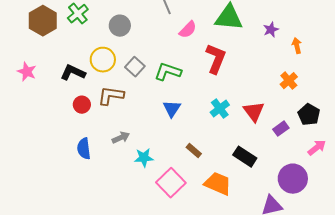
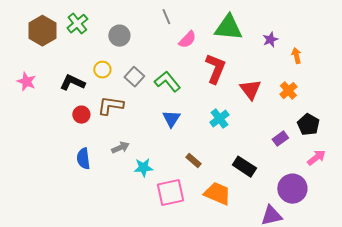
yellow circle: (103, 60) -> (102, 70), size x0.7
green L-shape: (168, 72) -> (167, 82), turned 32
red triangle: (254, 112) -> (250, 90), moved
pink square: (171, 183) -> (170, 193), turned 32

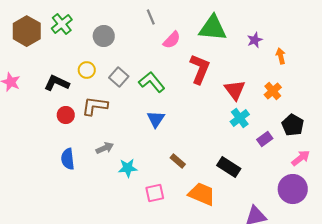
cyan cross: (219, 119) -> (240, 118), moved
purple circle: (292, 189) -> (293, 189), moved
pink square: (170, 193) -> (155, 193), size x0.7

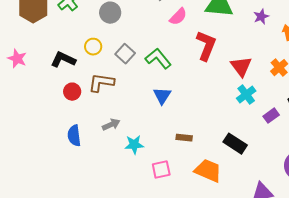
brown rectangle: (178, 161) -> (184, 138), turned -35

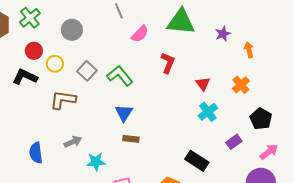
red L-shape: (206, 46) -> (168, 63), size x0.7
red triangle: (241, 67) -> (203, 84), size x0.7
red circle: (72, 92) -> (34, 51), moved
purple rectangle: (271, 116) -> (234, 142), moved
brown rectangle: (184, 138) -> (131, 139), moved

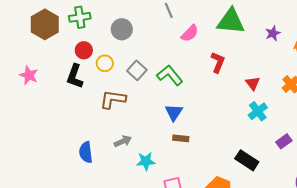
green cross: (30, 18) -> (80, 17), turned 30
black L-shape: (25, 77) -> (75, 76), turned -95

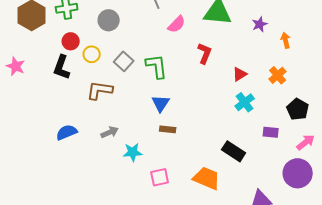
green L-shape: (170, 75) -> (157, 66), turned 32
red triangle: (253, 83) -> (240, 74), turned 35
purple rectangle: (284, 141) -> (271, 132), turned 42
blue semicircle: (86, 152) -> (67, 132), moved, turned 75

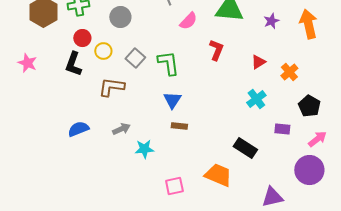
orange arrow: (286, 40) -> (308, 24), moved, size x1.8
red triangle: (240, 74) -> (258, 62), moved
pink square: (160, 177) -> (174, 186), moved

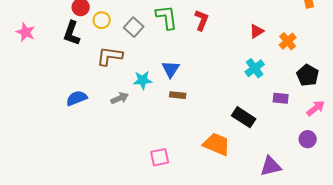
red L-shape: (216, 50) -> (202, 20), moved
green L-shape: (168, 63) -> (167, 17), moved
cyan star: (144, 149) -> (143, 80), moved
purple circle: (309, 170) -> (308, 139), size x0.6
pink square: (174, 186) -> (160, 157), moved

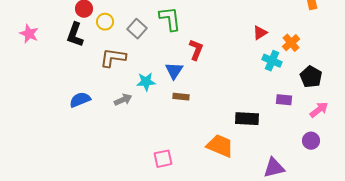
red L-shape: (202, 20) -> (196, 50), moved
cyan cross: (255, 68) -> (272, 61), moved, turned -30
black rectangle: (244, 117) -> (247, 119), turned -30

